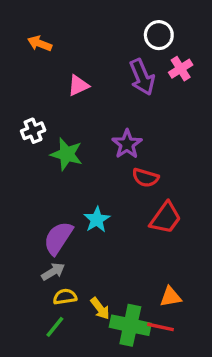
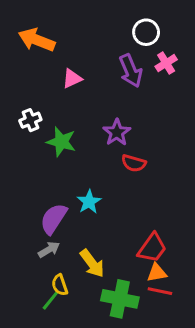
orange arrow: (40, 43) -> (37, 40), size x1.6
red trapezoid: (166, 218) -> (152, 248), moved
yellow semicircle: (65, 297) -> (60, 285), moved, turned -100
yellow arrow: (100, 308) -> (92, 263), moved, size x1.4
red line: (161, 327) -> (160, 291), moved

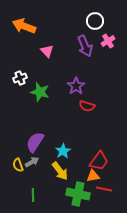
pink triangle: (72, 78) -> (47, 51), turned -48
cyan star: (89, 202) -> (63, 151), moved
orange triangle: (157, 273) -> (93, 176), moved
yellow semicircle: (60, 285) -> (18, 165), moved
green line: (50, 300) -> (33, 195), turned -40

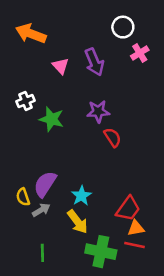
purple arrow: (85, 46) -> (94, 62), moved
purple star: (76, 86) -> (98, 111), turned 30
red semicircle: (87, 106) -> (112, 137), turned -140
yellow semicircle: (18, 165) -> (23, 197), moved
orange triangle: (93, 176) -> (136, 228), moved

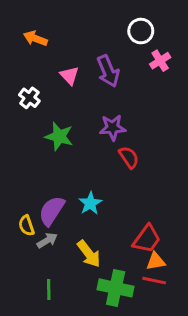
orange arrow: (31, 34) -> (35, 38), size x0.7
white cross: (26, 101) -> (29, 98), moved, turned -30
cyan star: (81, 196) -> (90, 203), moved

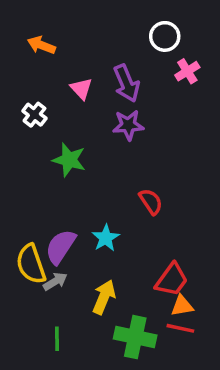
purple star: (113, 128) -> (128, 125), moved
red semicircle: (129, 157) -> (151, 202), moved
yellow semicircle: (26, 226) -> (31, 264), size x1.6
yellow arrow: (89, 254) -> (104, 297), turned -120

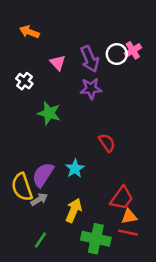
white circle: (165, 36) -> (117, 54), moved
green line: (57, 339) -> (40, 240), turned 35

